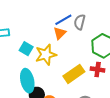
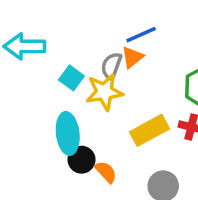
gray semicircle: (80, 22) -> (111, 66), moved

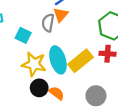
yellow star: (104, 92) -> (34, 64), moved, turned 30
cyan ellipse: (68, 134) -> (58, 60), moved

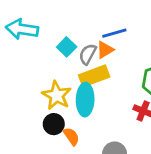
cyan square: (23, 35) -> (67, 47), moved
yellow rectangle: (80, 61) -> (94, 76), moved

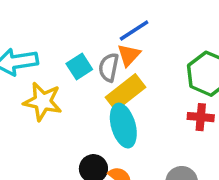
cyan square: (67, 47) -> (79, 66), turned 30
yellow star: (57, 95) -> (43, 102), moved

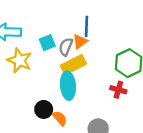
blue line: (134, 30) -> (86, 26), turned -66

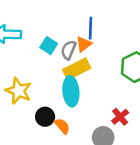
cyan square: (47, 43) -> (49, 46), turned -35
yellow star: (20, 60) -> (18, 91), moved
red cross: (118, 90) -> (120, 117), moved, turned 35

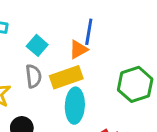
gray semicircle: (69, 50) -> (34, 76), moved, turned 144
cyan ellipse: (71, 91) -> (75, 106), moved

